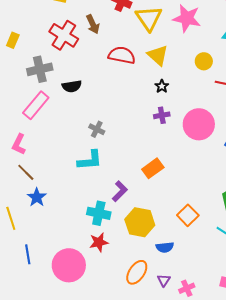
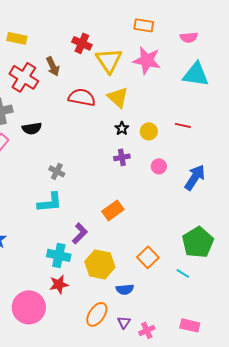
yellow circle: (204, 61) -> (149, 131), moved
pink circle: (199, 124) -> (159, 166), size x0.5

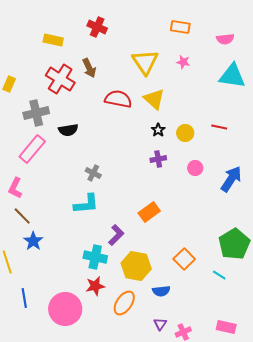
red cross: (82, 43) -> (97, 27), moved
pink star: (147, 60) -> (183, 62), size x0.5
orange ellipse: (97, 314) -> (124, 303), moved

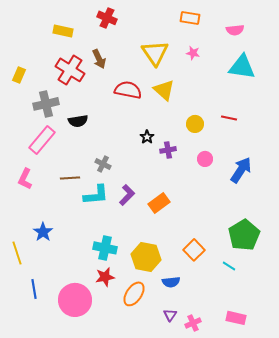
black star: (158, 130) -> (147, 137), moved
brown line: (22, 216) -> (70, 178), moved, turned -48
purple L-shape: (116, 235) -> (127, 195), moved

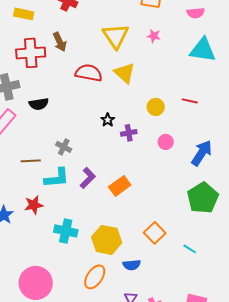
red cross: (70, 70) -> (31, 53), turned -36
green pentagon: (244, 235) -> (203, 198), moved
red star: (105, 277) -> (34, 205), moved

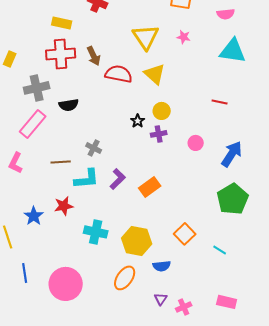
yellow rectangle: (24, 14) -> (62, 23), moved
brown arrow: (60, 42) -> (94, 56), moved
yellow circle: (156, 107) -> (162, 111), moved

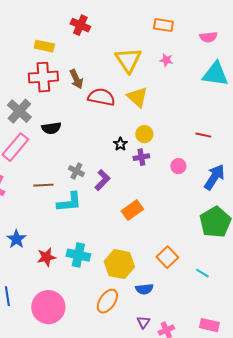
gray cross: (37, 88) -> (19, 111), turned -35
red line: (220, 102) -> (203, 135), moved
purple L-shape: (118, 179) -> (102, 180), moved
red star: (64, 206) -> (46, 257), moved

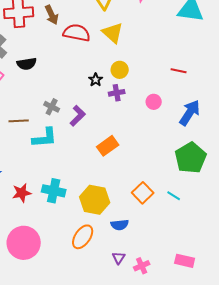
cyan line: (202, 273) -> (174, 196), moved

